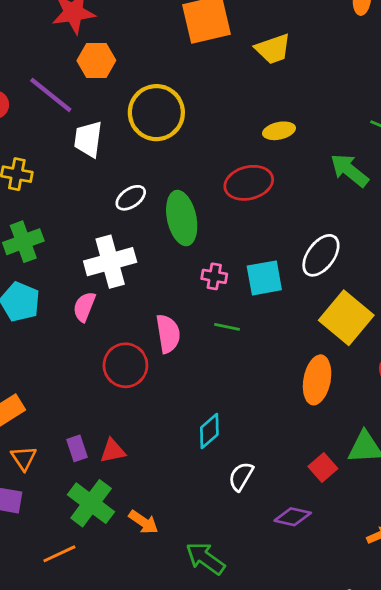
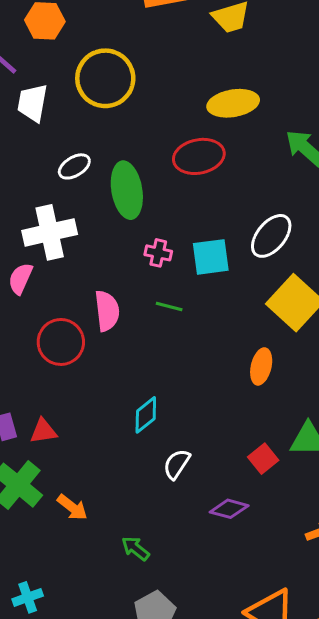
yellow ellipse: (279, 131) -> (233, 103), size x1.5
orange ellipse: (317, 380) -> (261, 366), size x0.7
green arrow: (205, 558) -> (135, 548), size x0.7

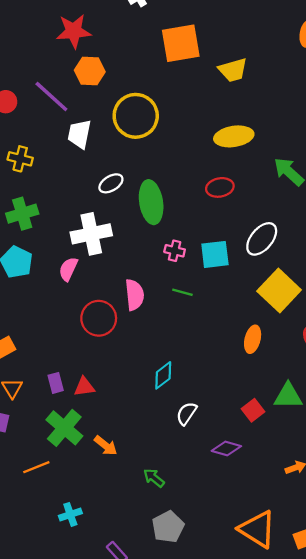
red ellipse: (199, 156) -> (220, 187), moved, size x0.7

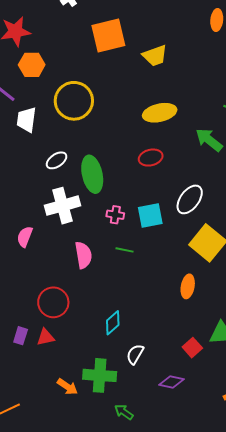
white cross: (91, 234) -> (62, 206), moved
red circle: (99, 318) -> (53, 302), moved
purple rectangle: (56, 383) -> (21, 336), turned 36
green cross: (64, 428) -> (100, 375), moved, turned -32
green arrow: (154, 478) -> (124, 412), moved

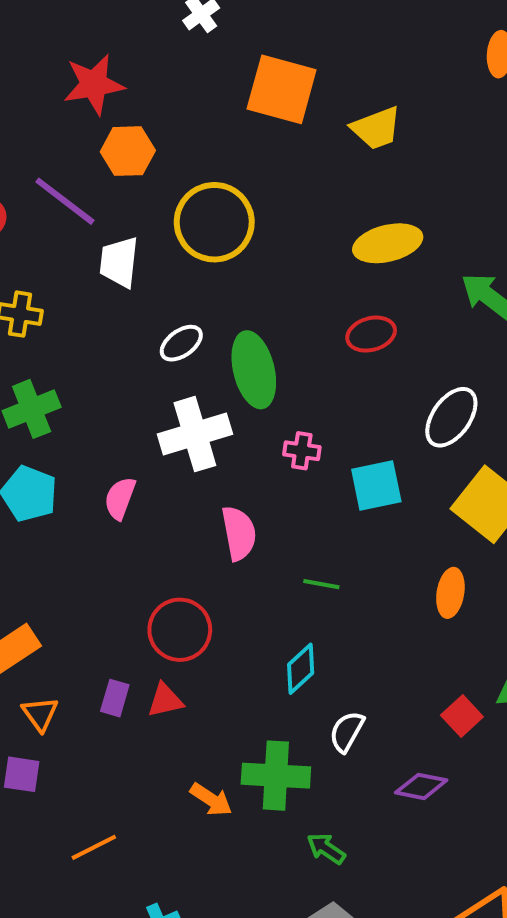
orange square: (108, 36) -> (282, 89), turned 30
cyan square: (150, 216) -> (376, 485), moved
green line: (125, 250) -> (321, 584), moved

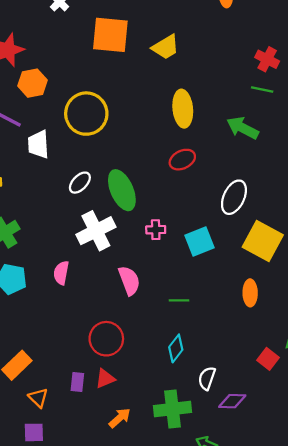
yellow ellipse: (388, 243) -> (183, 109), turned -72
purple diamond: (421, 786) -> (232, 401), moved
orange arrow: (211, 799) -> (120, 418), moved, turned -65

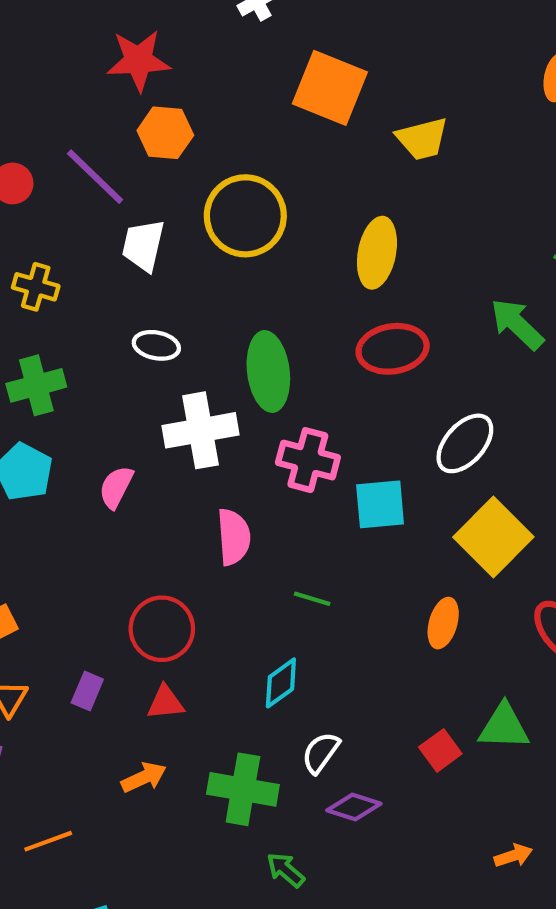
yellow ellipse: (183, 109) -> (377, 253), moved
red ellipse: (182, 160) -> (393, 349), size x1.4
white ellipse: (80, 183) -> (156, 345), moved, turned 40
pink cross: (156, 230) -> (308, 460), size x1.6
red triangle: (105, 379) -> (165, 702), moved

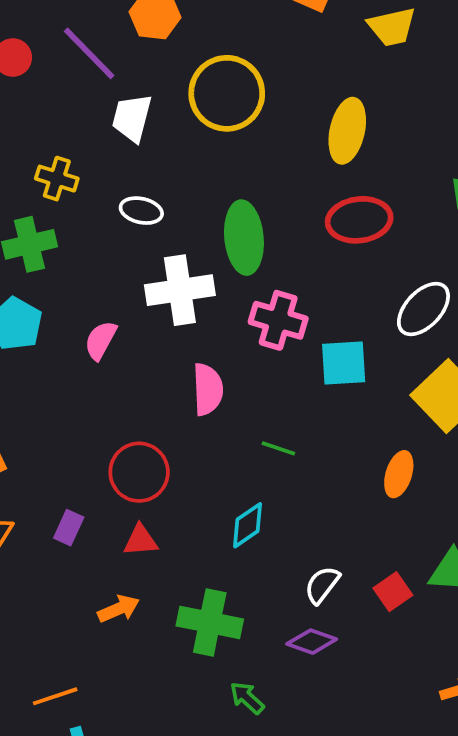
yellow cross: (36, 287) -> (57, 179), moved
white semicircle: (321, 753) -> (322, 585), moved
orange line: (48, 841) -> (55, 696), moved

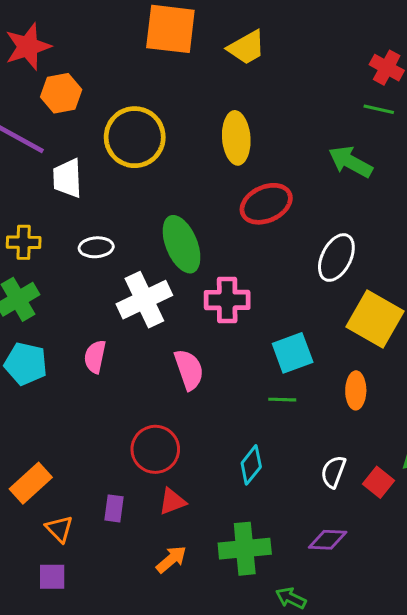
cyan square: (344, 363) -> (293, 353), moved
green line: (278, 448) -> (282, 400), moved
white semicircle: (322, 585) -> (333, 472), moved

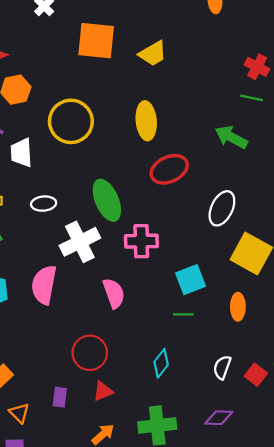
pink semicircle: (95, 357) -> (44, 285), size x1.6

